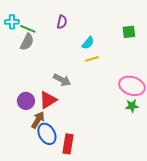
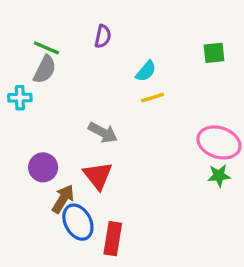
cyan cross: (12, 22) -> (20, 98), moved
red triangle: (48, 100) -> (98, 176), moved, turned -36

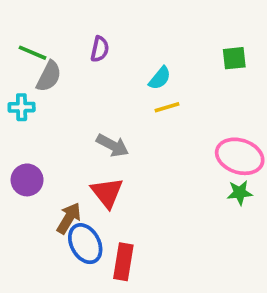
purple semicircle: (103, 36) -> (100, 49), moved
green line: (46, 48) -> (32, 53), moved
purple circle: (43, 167) -> (27, 180), moved

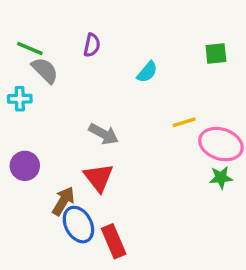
gray semicircle: (49, 76) -> (45, 70), turned -72
yellow line: (167, 107) -> (184, 122), moved
red rectangle: (123, 262) -> (114, 241), turned -32

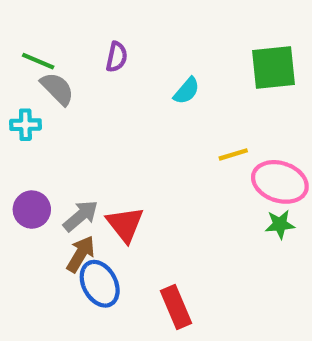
green square: (216, 54) -> (274, 67), size x1.6
gray arrow: (104, 134) -> (81, 216), moved, turned -68
red rectangle: (114, 241) -> (176, 307), moved

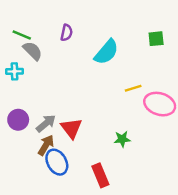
green square: (274, 67) -> (156, 39), size x0.6
cyan semicircle: (187, 91) -> (106, 52), size x1.6
green star: (280, 224) -> (122, 139), moved

